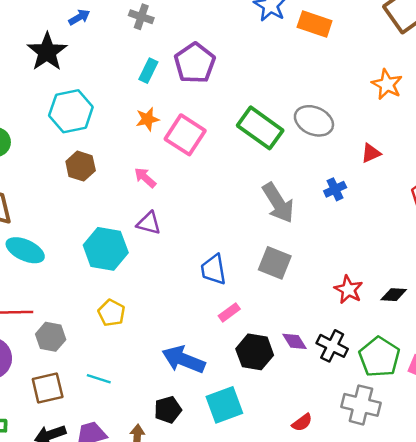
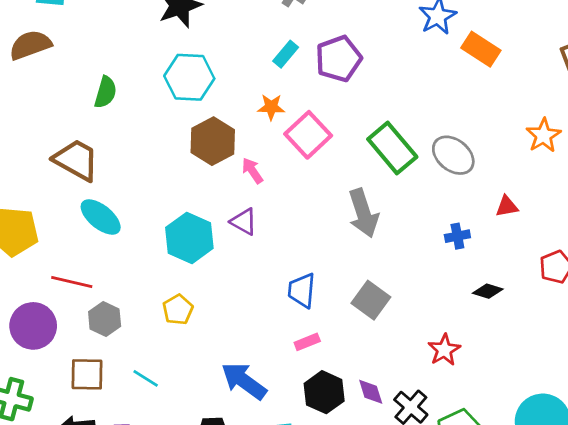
brown hexagon: (81, 166) -> (213, 141), moved, size x1.4
gray arrow: (278, 203) -> (363, 213), moved
black diamond: (394, 295) -> (488, 291), moved

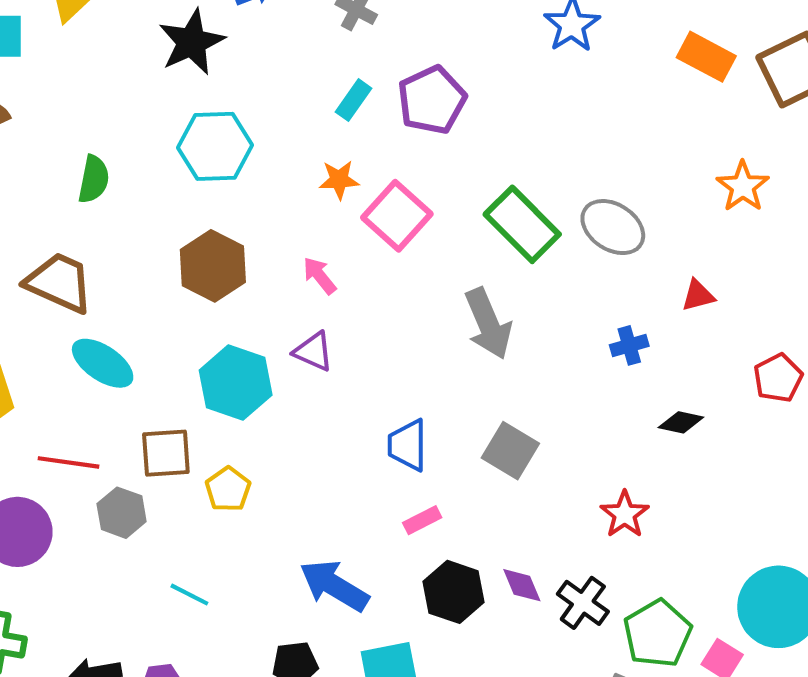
orange rectangle: (481, 49) -> (706, 57), moved
brown hexagon: (213, 141) -> (213, 266), moved
brown square: (87, 374) -> (166, 453), moved

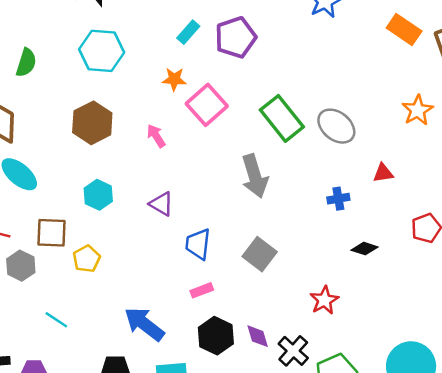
purple triangle: (314, 352) -> (161, 204), moved
cyan hexagon: (236, 383) -> (98, 195), size x0.7

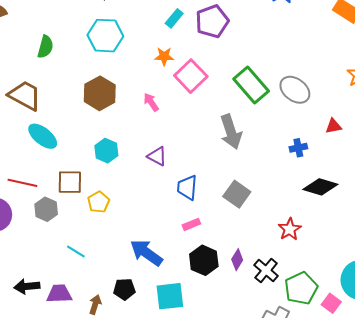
black diamond: (364, 249) -> (320, 187), size x1.6
purple diamond: (258, 336) -> (237, 260), turned 50

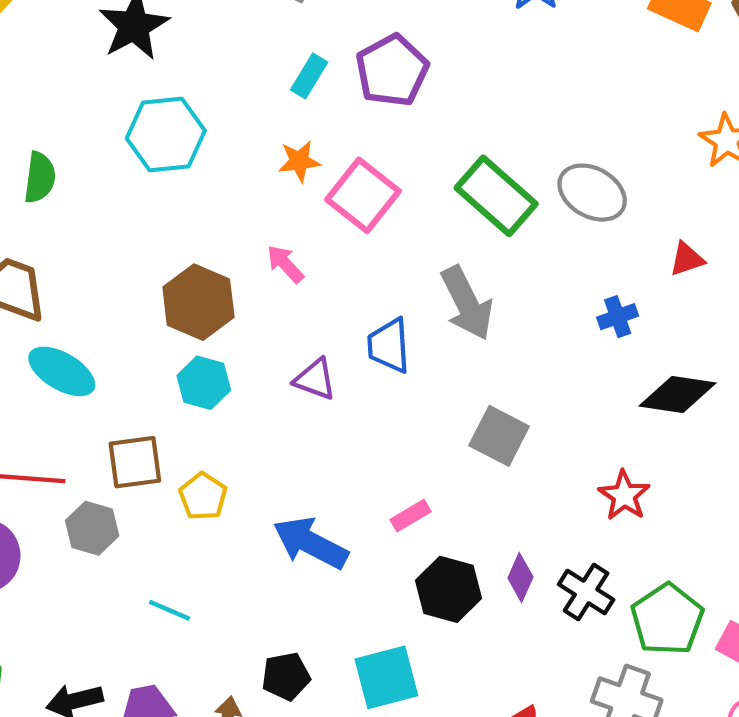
brown hexagon: (100, 93) -> (198, 302), moved
blue trapezoid: (187, 188) -> (389, 346), moved
blue arrow: (146, 253) -> (310, 543), moved

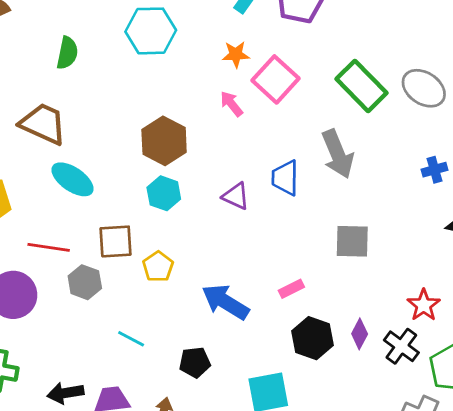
pink arrow: (285, 264) -> (231, 104), moved
gray square: (499, 436) -> (352, 241), turned -30
red star: (624, 496) -> (424, 305), moved
black pentagon: (286, 676) -> (195, 362), moved

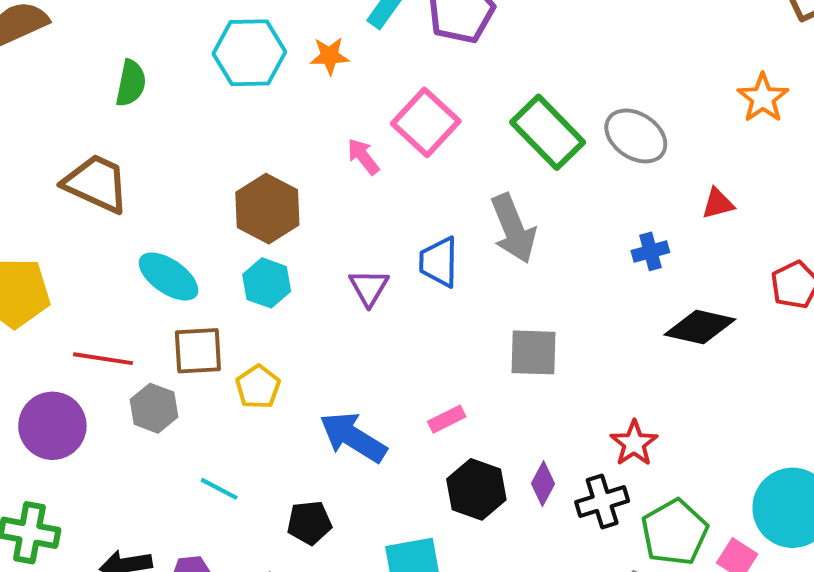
orange star: (236, 54) -> (330, 56), moved
cyan ellipse: (72, 179) -> (169, 277), moved
purple triangle: (236, 196) -> (369, 287), turned 36
black cross: (401, 346) -> (602, 502), turned 36

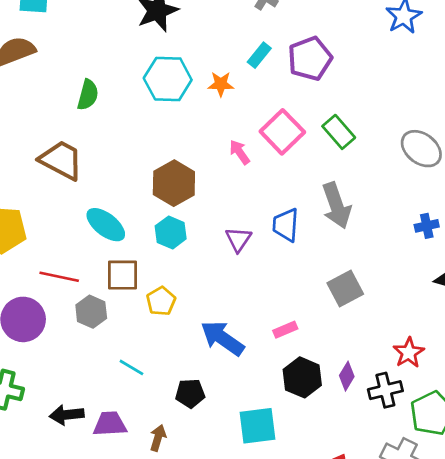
green rectangle: (548, 132) -> (339, 132), moved, size x0.7
gray square: (533, 352) -> (345, 289), turned -33

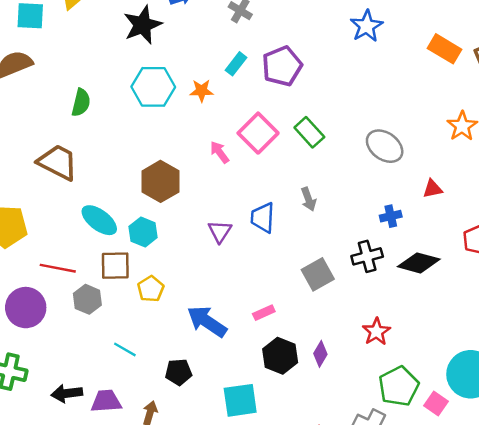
gray arrow: (336, 206) -> (308, 199), size x0.6
cyan hexagon: (171, 232) -> (143, 232), moved
black cross: (385, 390) -> (367, 256), moved

